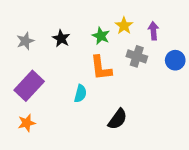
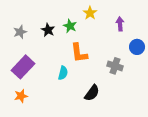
yellow star: (124, 26) -> (90, 13), moved
green star: (101, 36) -> (70, 26), moved
gray cross: (137, 56) -> (115, 66), moved

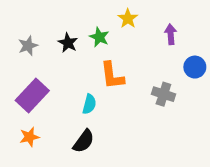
black semicircle: (92, 93) -> (84, 141), moved

